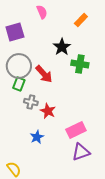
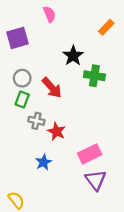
orange rectangle: (81, 20) -> (106, 27), moved
gray circle: (19, 66) -> (22, 78), size x0.6
purple triangle: (81, 152) -> (96, 180), turned -48

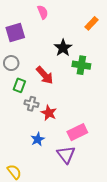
gray circle: (22, 78) -> (11, 63), moved
purple triangle: (96, 180) -> (66, 155), moved

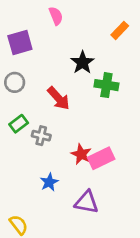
green rectangle: (19, 85) -> (19, 124), moved, turned 32
red star: (49, 113) -> (81, 154), moved
pink rectangle: (77, 132) -> (101, 158), moved
purple triangle: (66, 155) -> (86, 202), turned -42

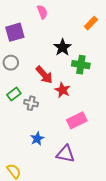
red star: (81, 154) -> (63, 90), moved

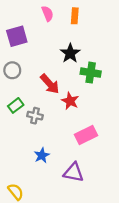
orange rectangle: (91, 23) -> (75, 16), moved, turned -40

